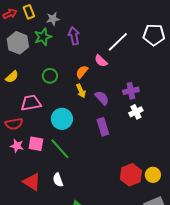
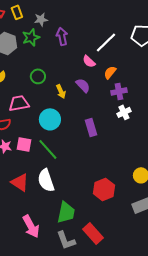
orange semicircle: (82, 72) -> (110, 72), moved
yellow arrow: (81, 91) -> (61, 91), moved
purple semicircle: (102, 98) -> (83, 85), moved
red hexagon: (131, 175) -> (104, 189), moved
white semicircle: (58, 180) -> (46, 180), size x1.6

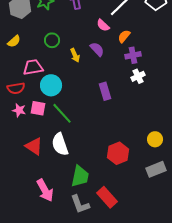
cyan circle: (50, 119) -> (51, 85), moved

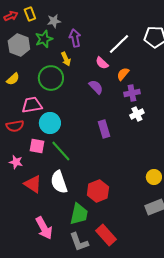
green circle: (52, 40) -> (51, 78), size x1.6
yellow arrow: (75, 55) -> (66, 59), moved
pink star: (19, 110) -> (16, 162), moved
red hexagon: (118, 153) -> (98, 191), moved

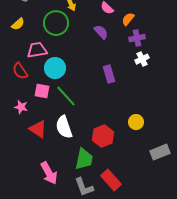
red semicircle: (15, 126) -> (20, 71), turned 66
yellow circle: (154, 177) -> (136, 122), moved

